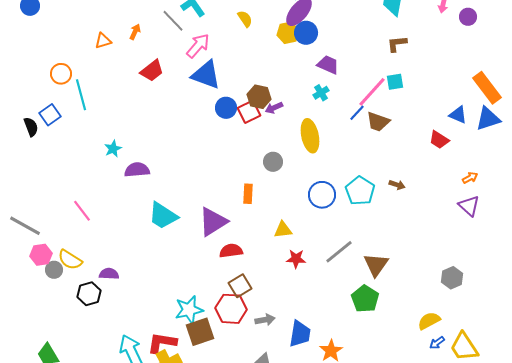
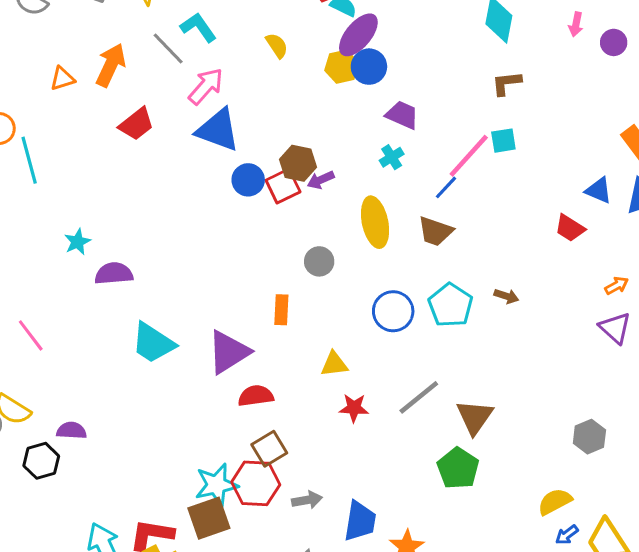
orange arrow: (135, 32) -> (111, 65), size x1.8
brown trapezoid: (378, 122) -> (435, 231), moved
cyan star: (189, 310) -> (216, 485), moved

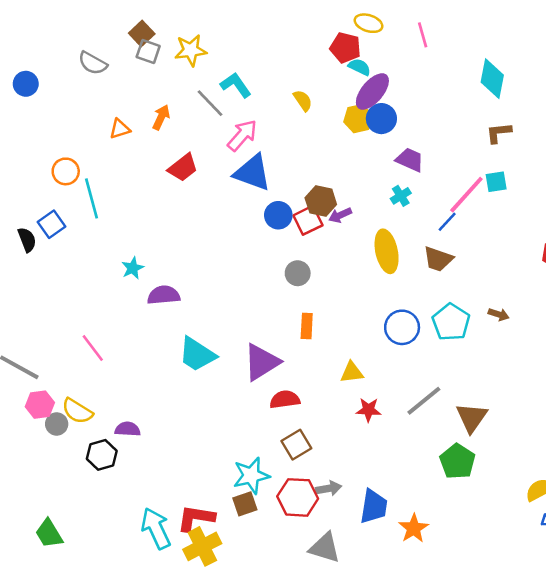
orange arrow: (111, 65) -> (161, 117), size x0.7
gray circle: (319, 261) -> (298, 273), moved
red hexagon: (256, 483) -> (298, 497), moved
brown square: (209, 518) -> (245, 504), size x0.7

